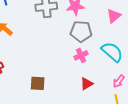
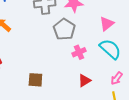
pink triangle: (114, 16) -> (107, 24), moved
gray pentagon: (81, 31) -> (64, 29), moved, turned 30

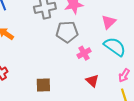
gray pentagon: (64, 29) -> (67, 32), turned -30
red triangle: (84, 81) -> (92, 81), turned -40

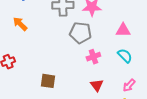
pink triangle: (109, 22) -> (123, 30), turned 35
cyan semicircle: (115, 47) -> (125, 56), size x0.7

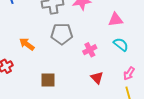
orange arrow: (20, 24) -> (27, 44), moved
gray pentagon: (80, 33) -> (62, 34), moved

